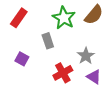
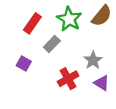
red rectangle: (19, 18) -> (32, 23), moved
gray rectangle: (48, 41) -> (52, 44), turned 63

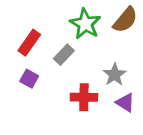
red rectangle: (32, 23) -> (29, 43), moved
red cross: (68, 79) -> (84, 97), turned 30

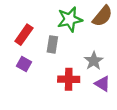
green star: (85, 24) -> (70, 19), turned 30
gray rectangle: (64, 55) -> (52, 44), turned -35

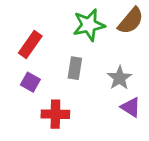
gray rectangle: (52, 44) -> (75, 68), moved
red cross: (69, 79) -> (55, 114), moved

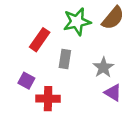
red rectangle: (30, 44) -> (40, 40), moved
purple square: (30, 82) -> (26, 81), moved

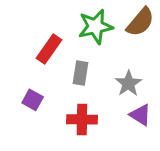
red cross: (48, 99) -> (82, 119), moved

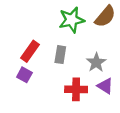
red rectangle: (49, 49) -> (30, 51), moved
red cross: (82, 119) -> (76, 89), moved

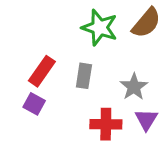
green star: (72, 20) -> (100, 28), turned 30
purple triangle: (105, 86) -> (146, 120), turned 30

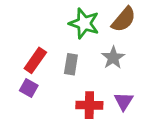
gray star: (134, 87) -> (113, 58), moved

